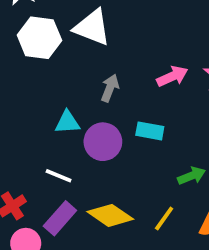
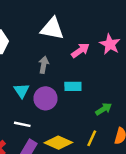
white triangle: (92, 27) -> (52, 29), moved
cyan triangle: (67, 122) -> (22, 91), turned -49

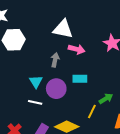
pink arrow: (80, 50) -> (77, 49), moved, turned 49
white line: (22, 124) -> (35, 102), moved
yellow line: (92, 138) -> (92, 111), moved

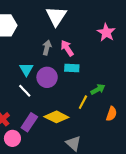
white triangle: (63, 29) -> (56, 16), turned 50
pink arrow: (77, 49) -> (67, 48), moved, turned -140
white line: (35, 102) -> (25, 91), turned 32

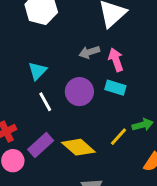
gray arrow: (47, 48) -> (89, 52), turned -136
cyan triangle: (26, 69) -> (37, 71), moved

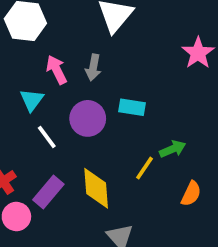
gray arrow: (89, 52) -> (93, 67), turned -54
pink arrow: (116, 60) -> (57, 70), moved
yellow diamond: (78, 147) -> (96, 188), turned 52

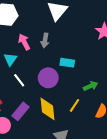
purple circle: (88, 118) -> (48, 78), moved
yellow line: (144, 168) -> (75, 105), moved

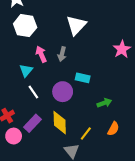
yellow line: (75, 105) -> (86, 133), moved

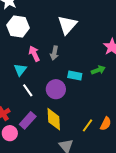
green arrow: (104, 103) -> (98, 70), moved
yellow line: (86, 133) -> (87, 125), moved

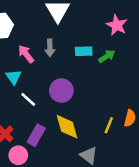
cyan rectangle: (75, 75) -> (84, 51), moved

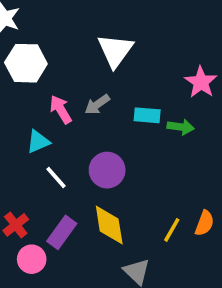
gray arrow: (50, 48) -> (97, 104), turned 49
green arrow: (107, 56) -> (181, 127), turned 35
cyan triangle: (14, 77) -> (38, 142), turned 35

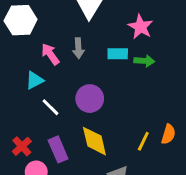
pink star: (201, 82) -> (141, 27), moved
gray arrow: (97, 104) -> (78, 48), turned -54
purple rectangle: (62, 232) -> (58, 149), turned -55

